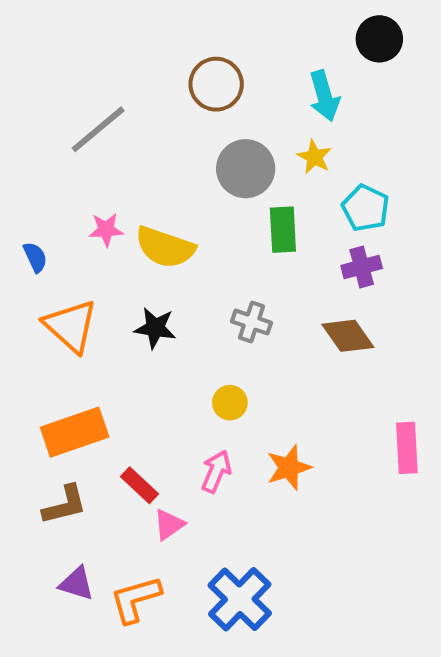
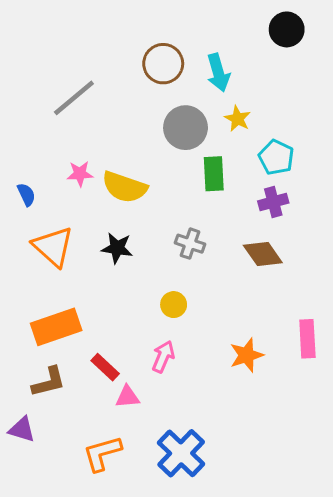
cyan arrow: (324, 96) -> (218, 73), moved
orange star: (289, 468) -> (246, 355), moved
pink triangle: (169, 525) -> (128, 397), turned 30
purple triangle: (77, 584) -> (22, 430), moved

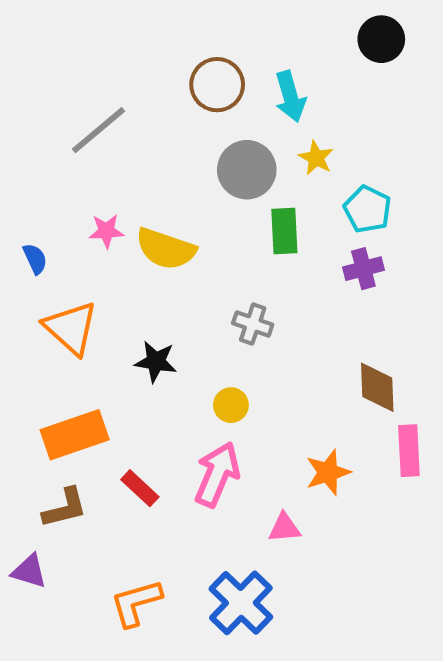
black star: (117, 248) -> (156, 362), moved
brown diamond: (263, 254) -> (377, 387), moved, turned 33
pink arrow: (163, 357) -> (217, 474), size x1.5
pink triangle: (128, 397) -> (284, 528), moved

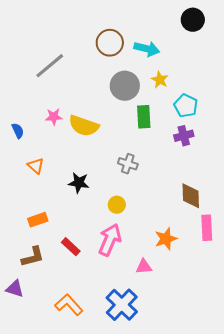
cyan arrow: (290, 97) -> (147, 49), turned -60
orange triangle: (71, 328) -> (36, 166), size x0.6
orange rectangle: (75, 435) -> (38, 220), size x0.6
orange L-shape: (136, 603) -> (69, 305), turned 64

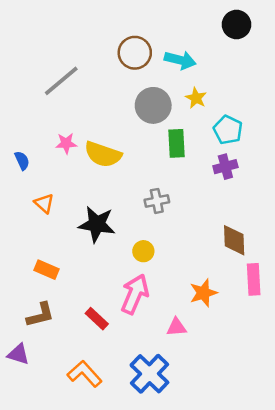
gray cross: (128, 164) -> (157, 201), turned -30
black star: (79, 183) -> (97, 224), size x1.4
orange rectangle: (38, 220) -> (47, 270), turned 42
red rectangle: (71, 247) -> (97, 319), moved

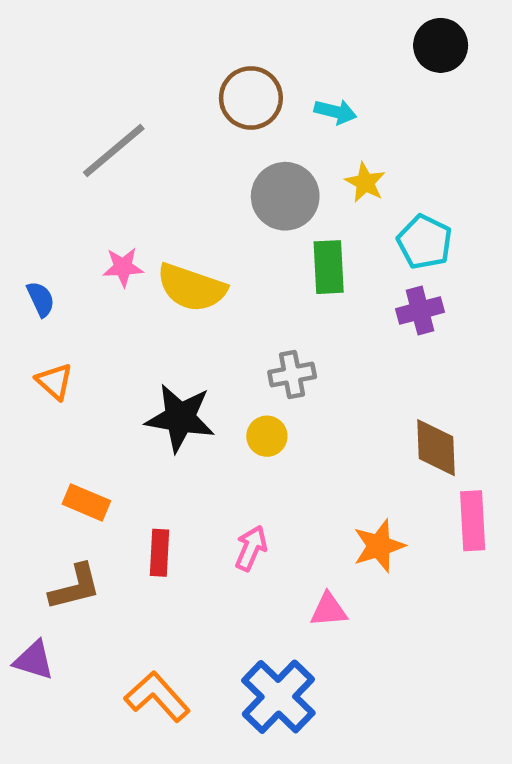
cyan arrow: (180, 60) -> (335, 112), size x0.7
orange triangle: (44, 203) -> (54, 381), moved
yellow circle: (143, 251) -> (267, 436), moved
pink arrow: (135, 294) -> (251, 548), size x0.6
red rectangle: (97, 319) -> (160, 553), moved, turned 50

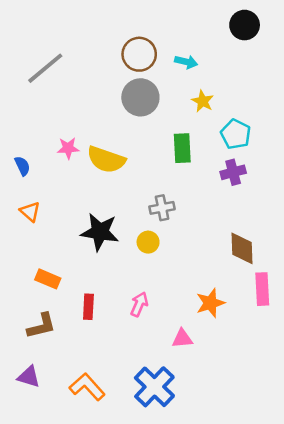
gray line: (114, 151) -> (45, 68), moved
gray circle: (285, 196) -> (140, 97), moved
purple triangle: (34, 660) -> (29, 377), moved

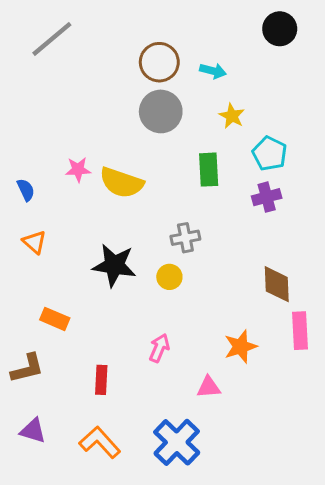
gray line: (45, 68) -> (52, 39), moved
red rectangle: (88, 307) -> (101, 380), moved
brown L-shape: (41, 326) -> (27, 368), moved

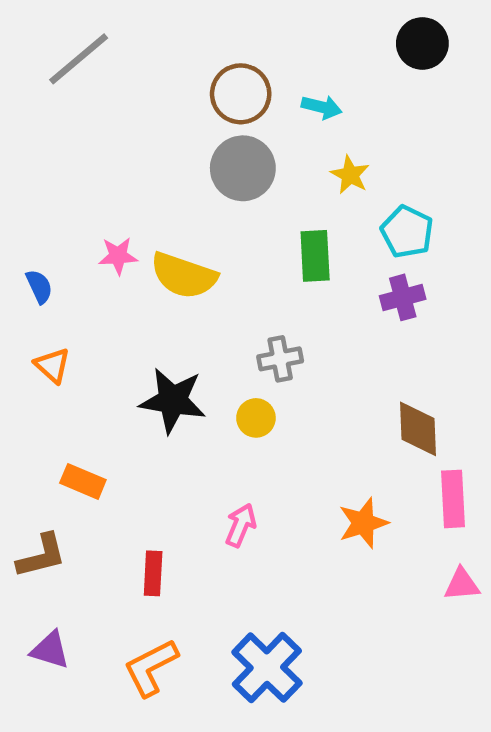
pink triangle: (209, 387) -> (462, 584), moved
orange L-shape: (100, 442) -> (151, 668), turned -75

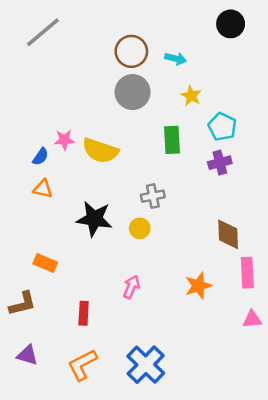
blue semicircle: (39, 287) -> (40, 157), moved, turned 60
orange triangle: (52, 365) -> (43, 189), moved, turned -30

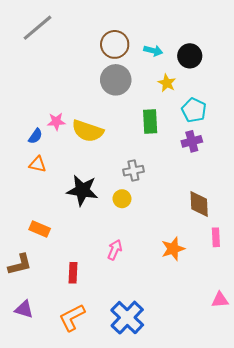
black circle: (231, 24) -> (190, 56), moved
pink rectangle: (247, 273) -> (216, 237), size x0.7
pink triangle: (252, 319) -> (220, 300), moved

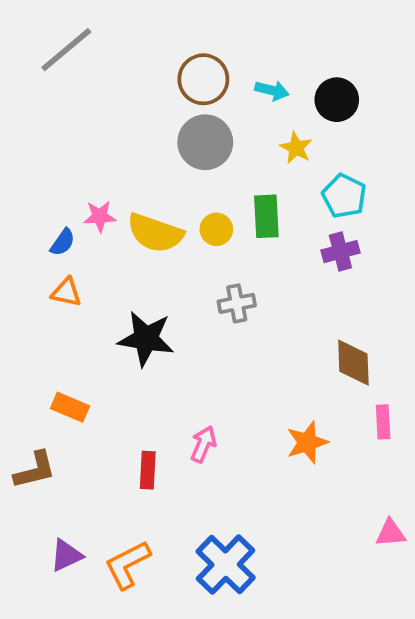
yellow circle: (122, 199) -> (216, 229), moved
red rectangle: (73, 273) -> (148, 470), moved
purple triangle: (24, 309) -> (66, 555), moved, turned -42

